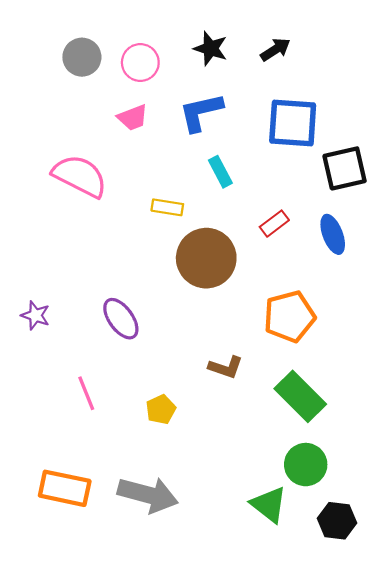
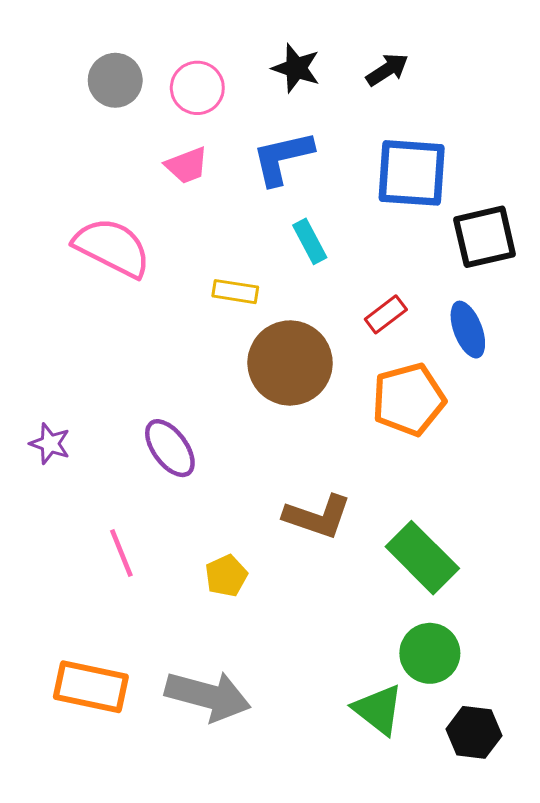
orange pentagon: (289, 316) -> (409, 399), moved
brown L-shape: (226, 367) -> (317, 517), size x1.4

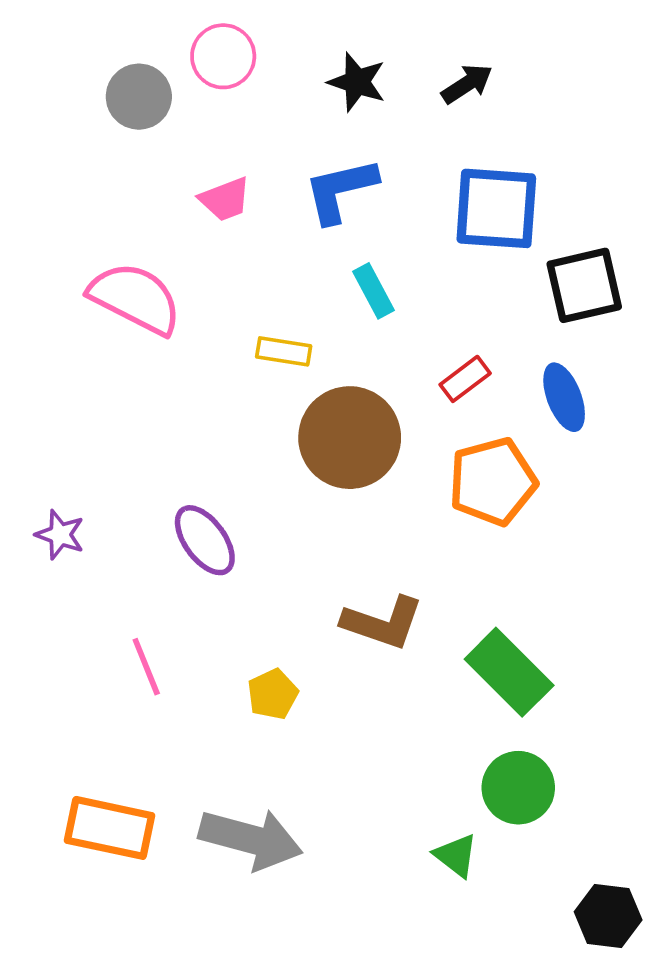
pink circle: (197, 88) -> (223, 56), moved
green triangle: (378, 710) -> (456, 855), size x0.7
black hexagon: (474, 732) -> (608, 916), moved

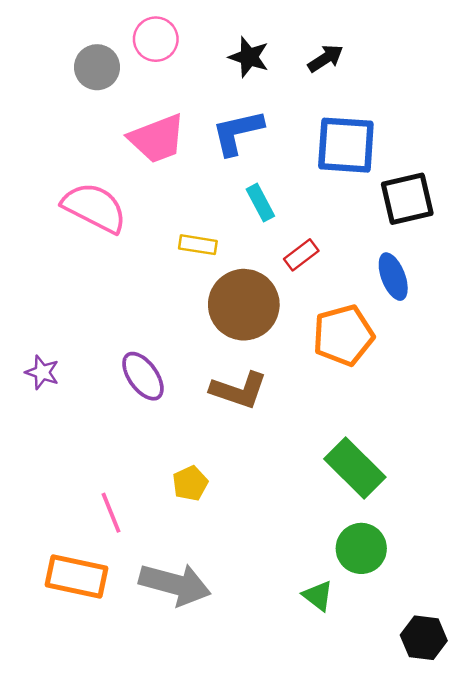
pink trapezoid: (225, 199) -> (157, 139), size x1.6
red rectangle: (465, 379) -> (301, 255), moved
brown L-shape: (383, 623) -> (239, 390), moved
pink line: (146, 667) -> (111, 513), moved

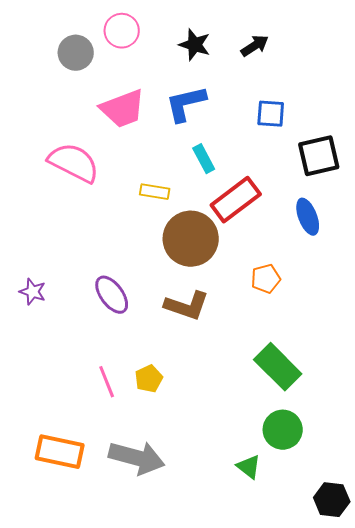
blue square: (346, 145) -> (271, 114), size x0.6
red rectangle: (301, 255) -> (236, 200), size x1.8
orange pentagon: (343, 335) -> (266, 279), moved, size x0.6
pink line: (111, 513) -> (107, 382), moved

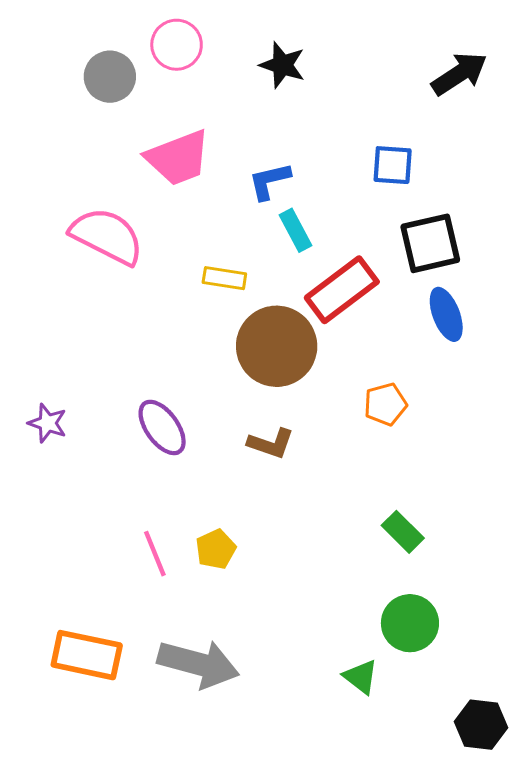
black arrow: (255, 46) -> (459, 74), moved, size x1.4
blue L-shape: (186, 104) -> (269, 181), moved, size x0.7
black square: (319, 156) -> (430, 243), moved
brown L-shape: (187, 306) -> (271, 443), size x0.7
green rectangle: (278, 367) -> (403, 532), size x0.6

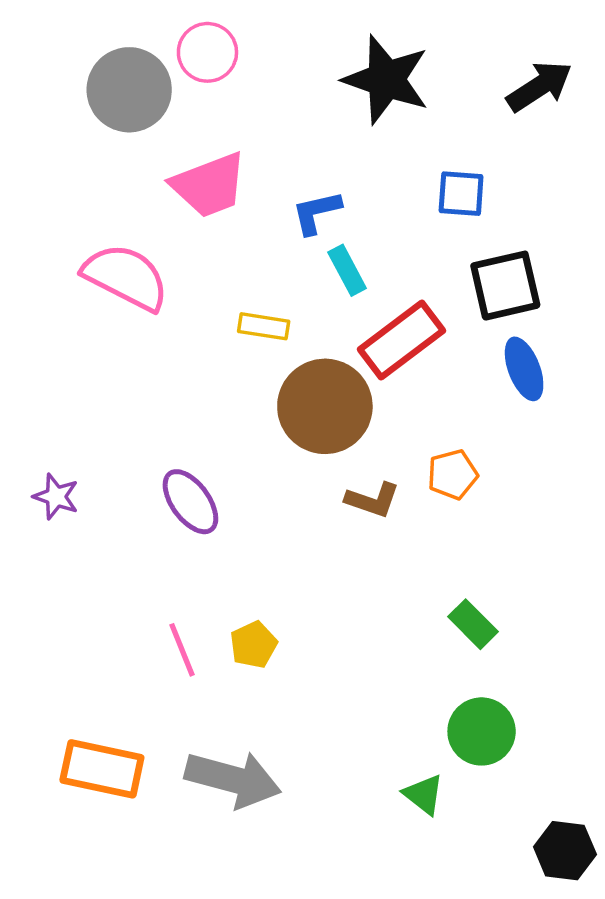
black star: (282, 65) -> (386, 80), moved, size x1.6
gray circle: (110, 77) -> (129, 90), size x1.4
brown L-shape: (271, 443) -> (373, 500), moved

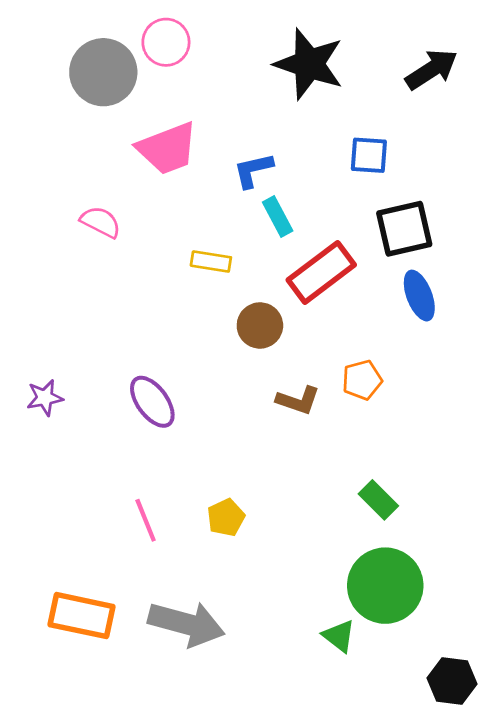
pink semicircle: (126, 277) -> (101, 222), size x0.6
brown circle: (325, 406) -> (260, 325), size x0.6
purple star: (56, 497) -> (45, 398), turned -30
yellow pentagon: (253, 645) -> (226, 518), moved
green circle: (482, 731) -> (385, 586), size x1.4

